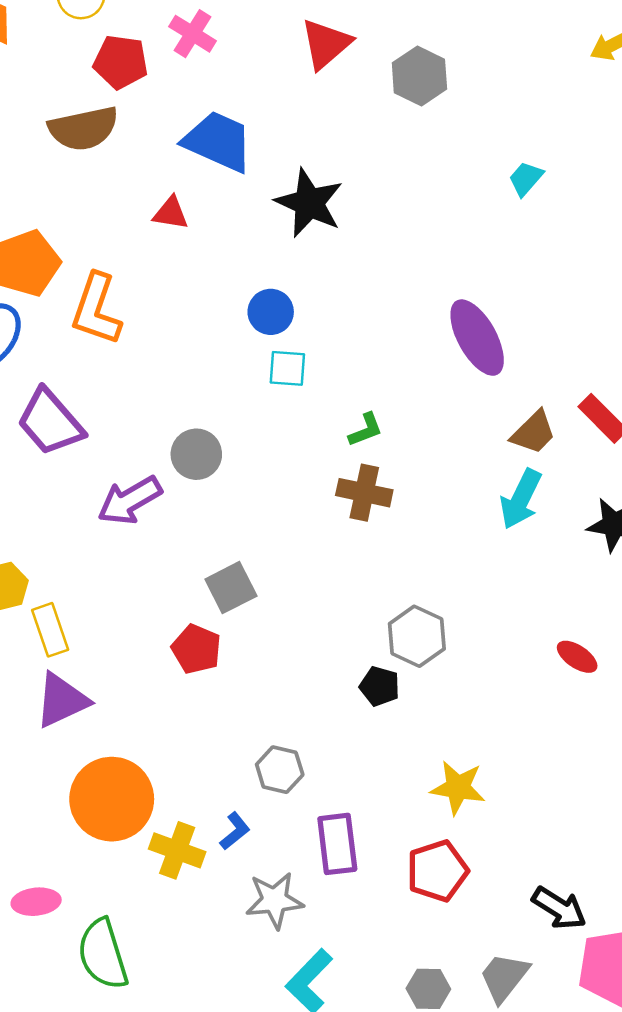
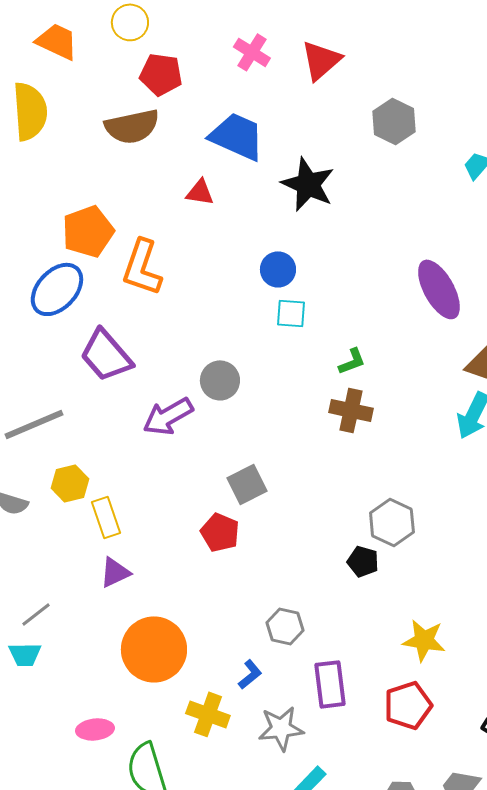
pink cross: (192, 34) -> (252, 52), moved
gray hexagon: (419, 76) -> (394, 121), moved
purple triangle: (62, 700) -> (115, 572), size x0.7
yellow cross: (177, 850) -> (208, 714), moved

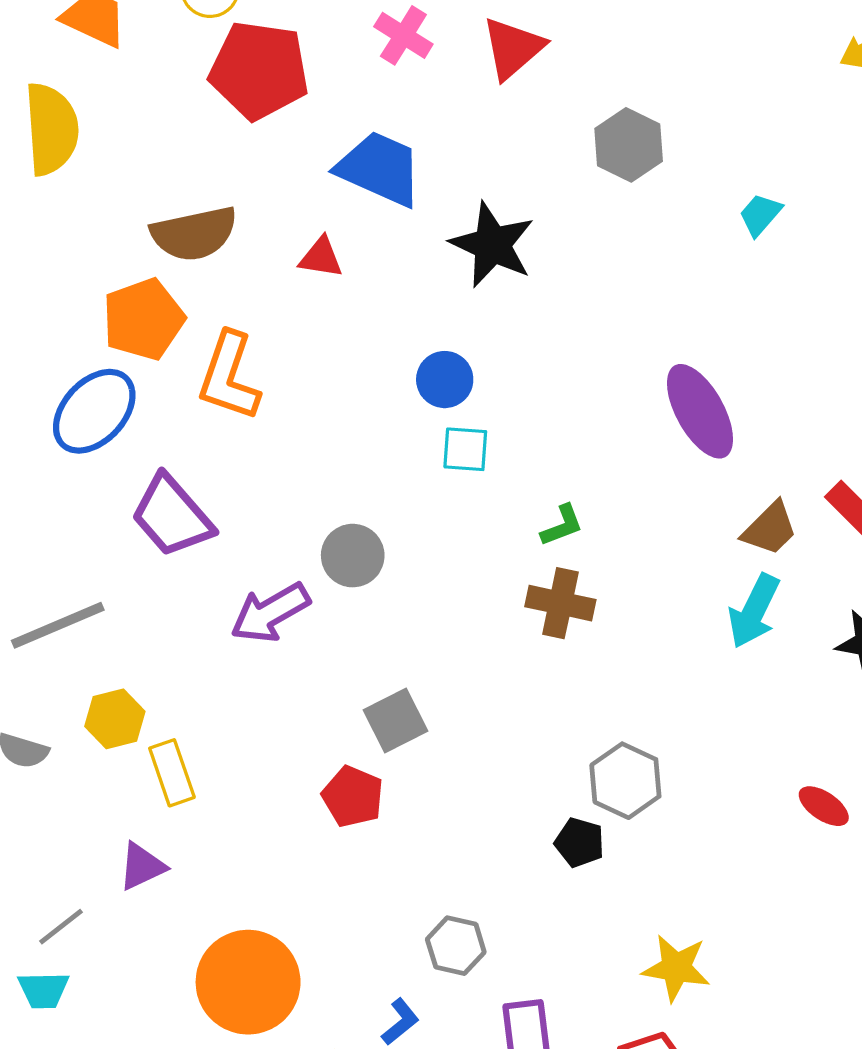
red pentagon: (161, 74) -> (259, 70), size x1.5
brown semicircle: (132, 126) -> (194, 234), moved
purple triangle: (115, 572) -> (142, 866), moved

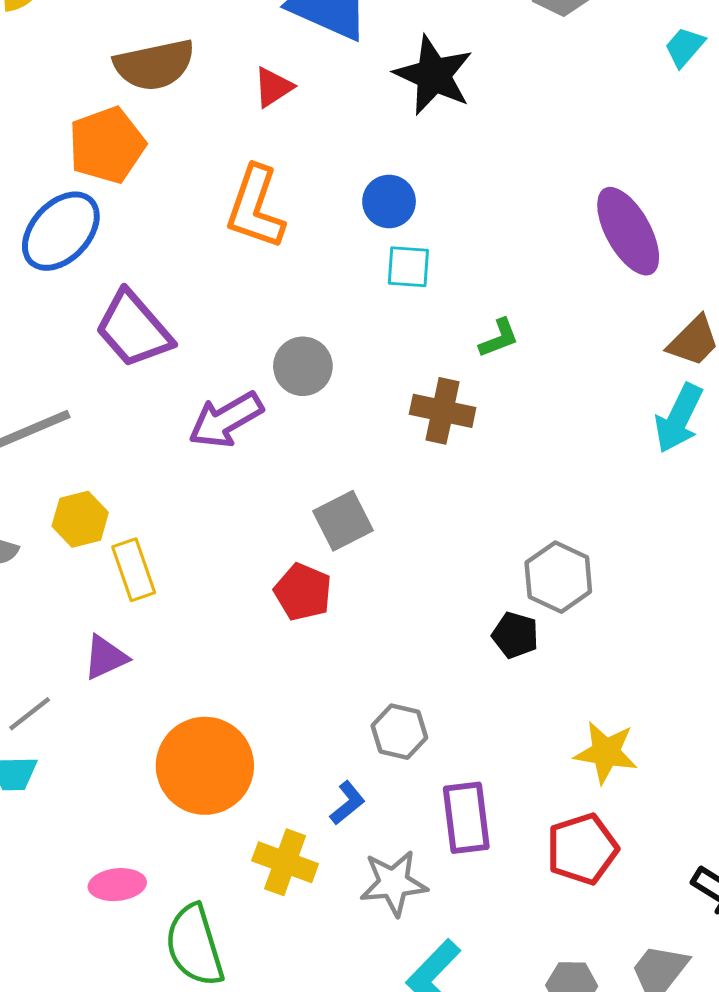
red triangle: (321, 257) -> (273, 87), turned -42
orange L-shape: (229, 376) -> (255, 207), moved
brown cross: (560, 603) -> (443, 411), moved

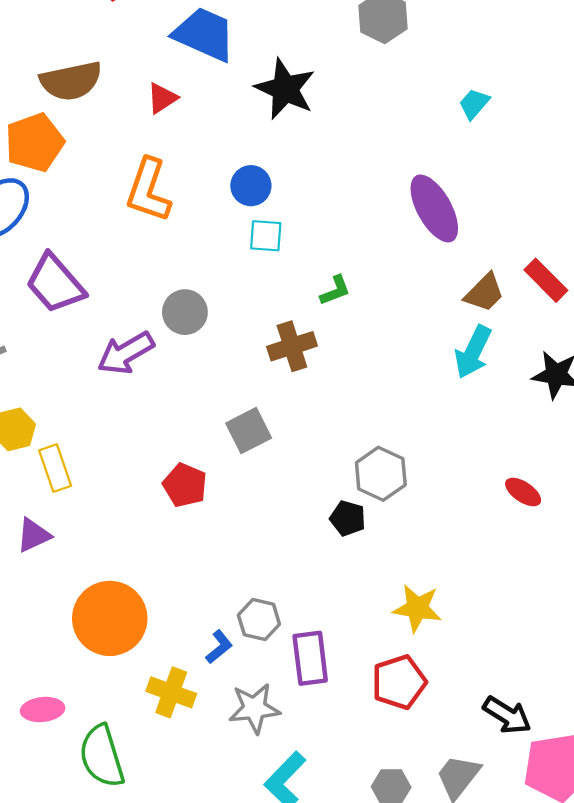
cyan trapezoid: (685, 47) -> (474, 104), moved
brown cross: (443, 411) -> (292, 346), turned -30
gray square: (343, 521) -> (249, 431), moved
gray hexagon: (399, 732) -> (259, 620), moved

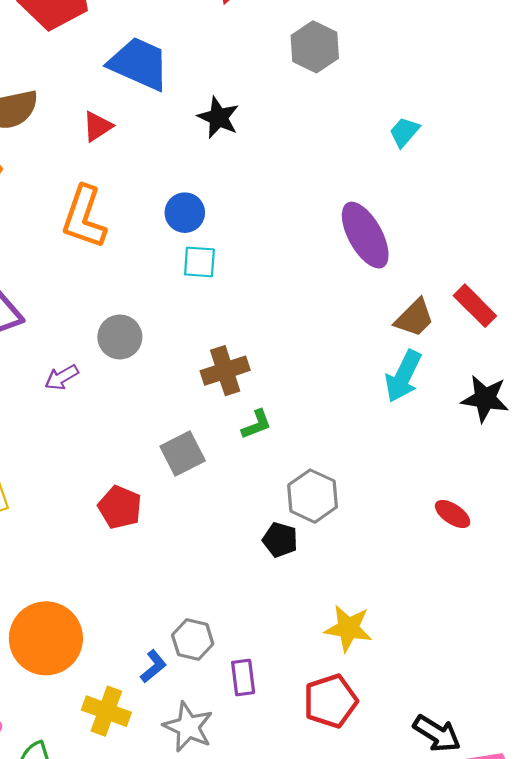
black star: (285, 89) -> (218, 117), size x0.7
green L-shape: (335, 290) -> (257, 424), moved
purple arrow: (126, 353) -> (62, 377), size x0.6
purple rectangle: (310, 658) -> (243, 678), size x0.7
gray star: (254, 708) -> (188, 727), turned 30

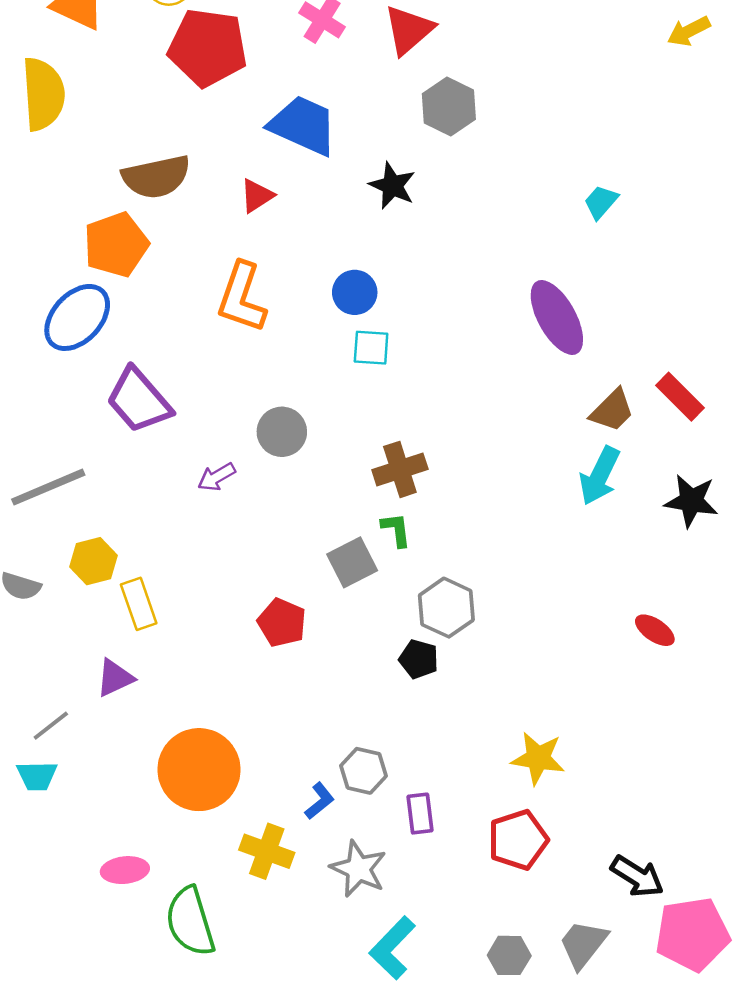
gray hexagon: (315, 47) -> (449, 107), moved
green L-shape: (257, 424) -> (396, 530), moved, turned -76
gray hexagon: (313, 496) -> (446, 608), moved
black pentagon: (280, 540) -> (419, 659), moved

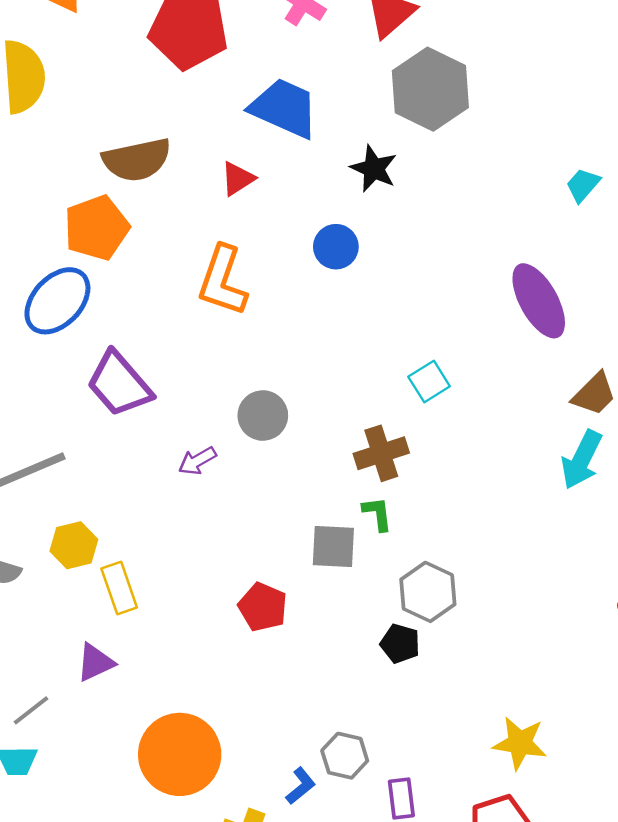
gray hexagon: (449, 107) -> (430, 89), size x1.4
blue circle: (355, 292) -> (336, 247), moved
cyan square: (371, 348) -> (429, 381), moved, turned -36
gray square: (352, 562) -> (333, 547), turned 30

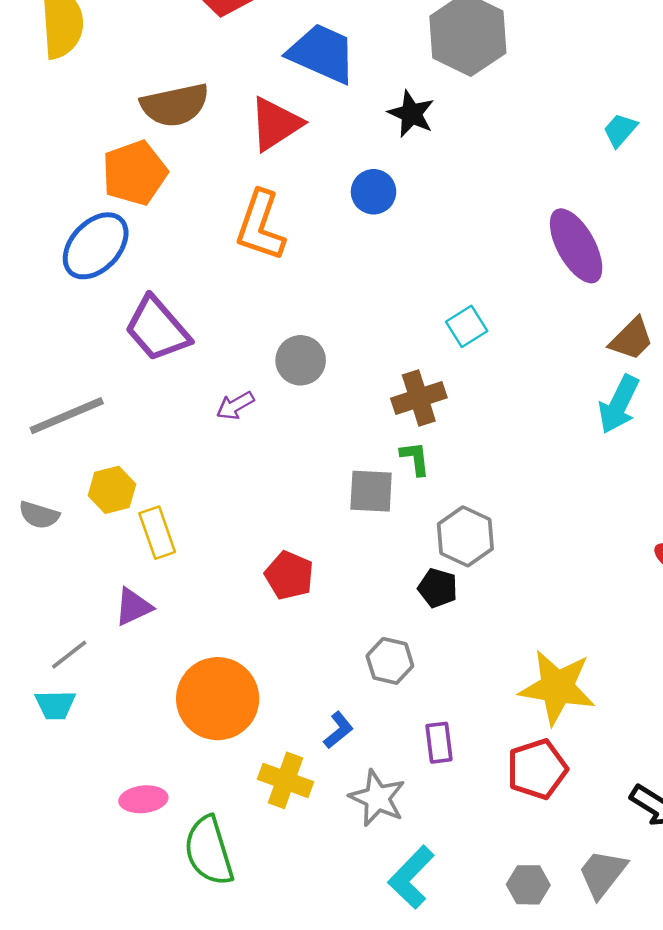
red triangle: (238, 179) -> (275, 124), size x1.6
red pentagon: (263, 607) -> (289, 575), moved
yellow star: (520, 743) -> (557, 687), size x1.4
gray hexagon: (345, 756) -> (390, 661), moved

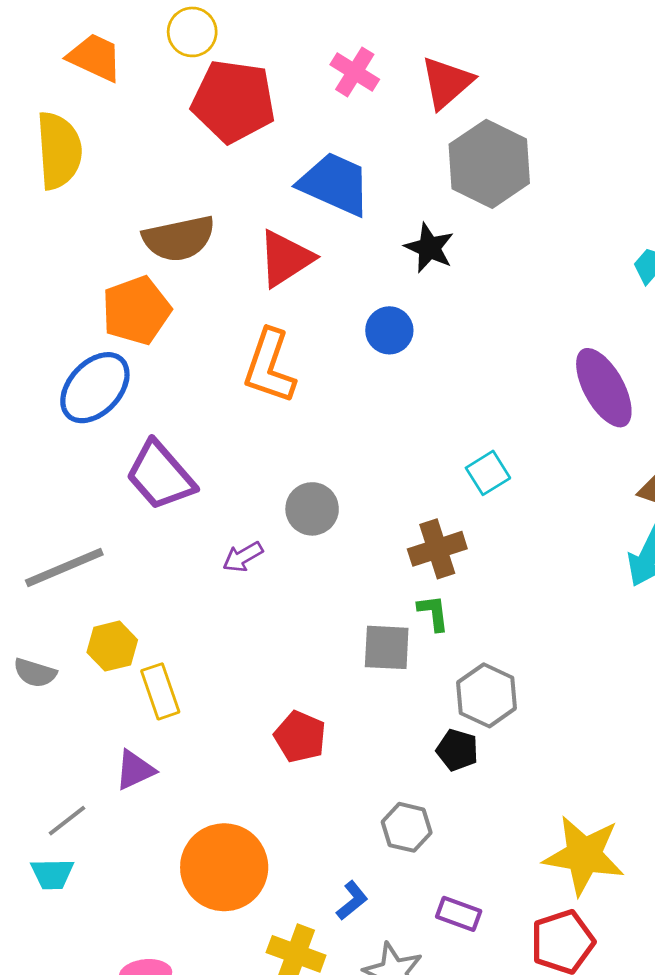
purple rectangle: (439, 743) -> (459, 914), turned -63

